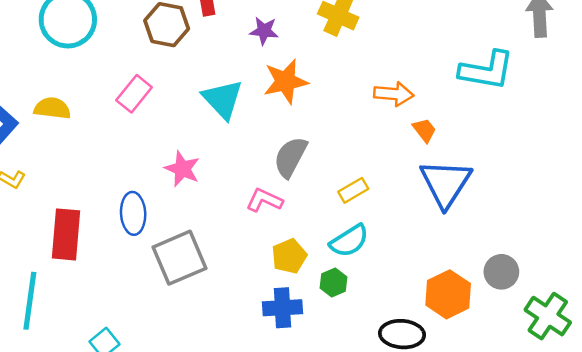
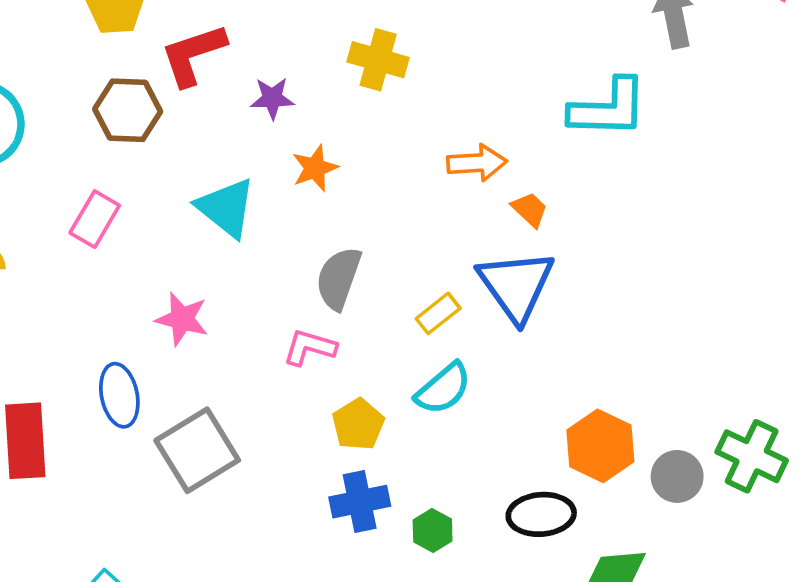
orange star: (286, 81) -> (315, 168), size x0.7
blue triangle: (446, 183) -> (516, 286), moved
gray circle: (501, 272) -> (677, 476), moved
green hexagon: (334, 282) -> (433, 530), moved

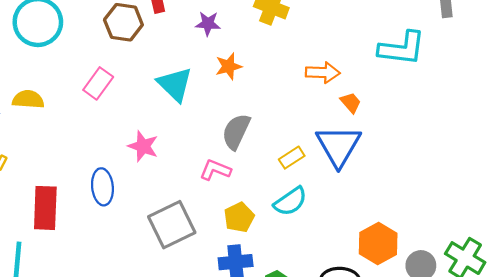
gray square: (197, 450) -> (172, 225), moved

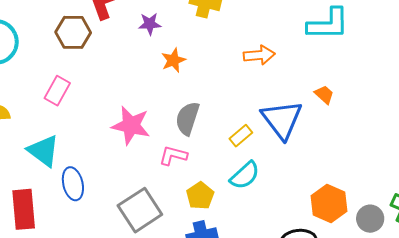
cyan triangle: (175, 84) -> (43, 151), moved
orange trapezoid: (351, 103) -> (324, 95), moved
pink star: (143, 146) -> (131, 125), moved, size x1.4

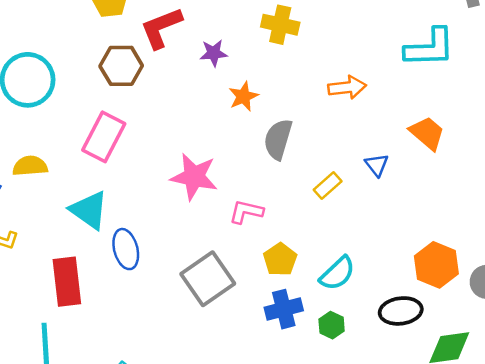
pink rectangle: (57, 91) -> (104, 137), size x1.4
orange trapezoid: (324, 95) -> (427, 133), size x1.5
gray semicircle: (188, 118) -> (278, 139), moved
blue triangle: (282, 120) -> (377, 165), size x0.5
cyan semicircle: (245, 175) -> (337, 273), moved

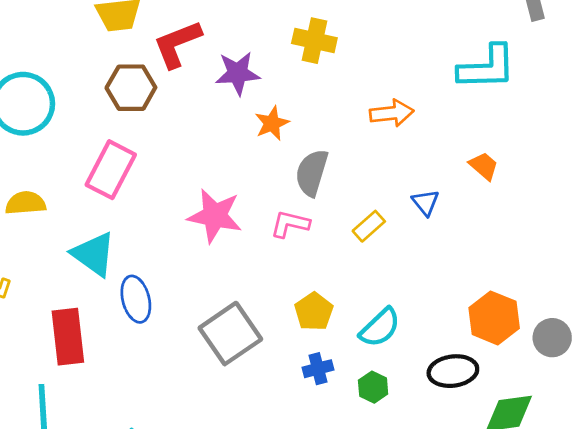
purple star: (214, 53) -> (238, 73), size x1.4
orange trapezoid: (427, 133) -> (484, 166), size x0.7
pink L-shape: (246, 212) -> (290, 224), moved
blue cross: (284, 309) -> (318, 369), size x0.7

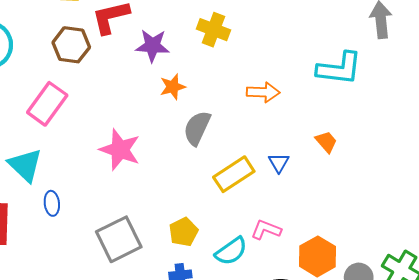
pink L-shape: (290, 224) -> (266, 230), moved
yellow rectangle: (369, 226) -> (234, 174), size x1.6
blue ellipse: (136, 299) -> (52, 203), size x0.7

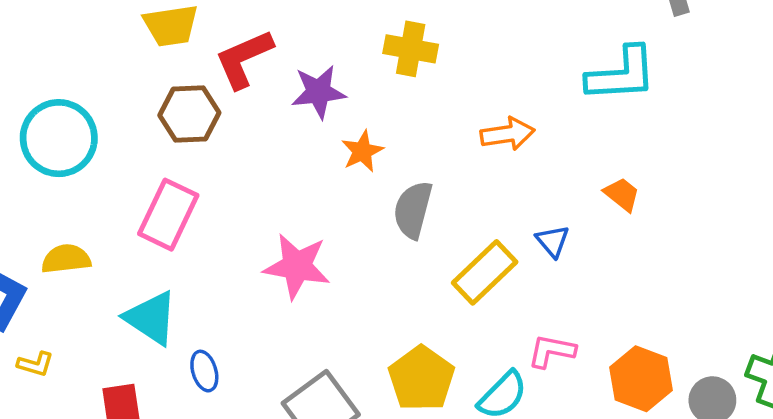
yellow pentagon: (184, 232) -> (421, 378), size x1.4

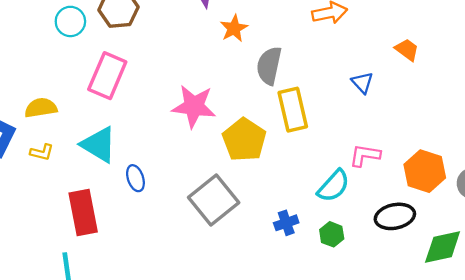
cyan circle: (59, 138) -> (70, 21), moved, size x0.6
yellow rectangle: (485, 272) -> (293, 110), moved, turned -57
yellow L-shape: (35, 364) -> (42, 152), moved
yellow pentagon: (421, 378) -> (244, 140), moved

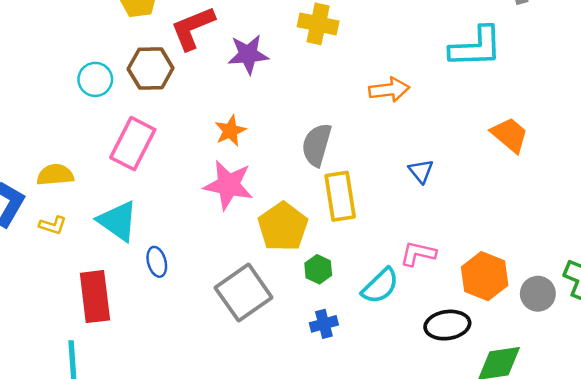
orange star: (234, 28) -> (230, 131), moved
orange trapezoid: (407, 50) -> (510, 135), moved, size x1.4
green hexagon: (332, 234) -> (318, 269), moved

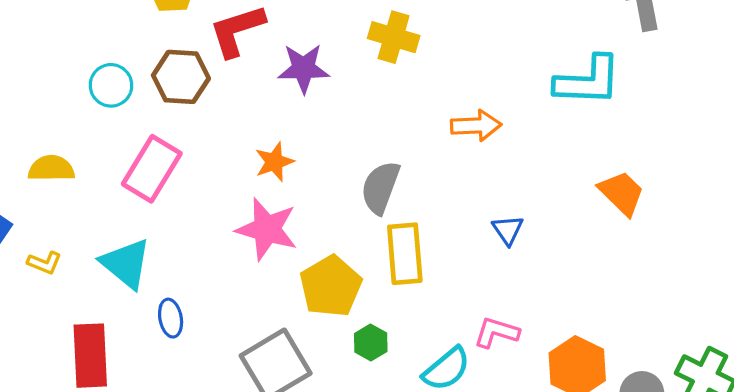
yellow semicircle: (55, 175) -> (51, 168), moved

